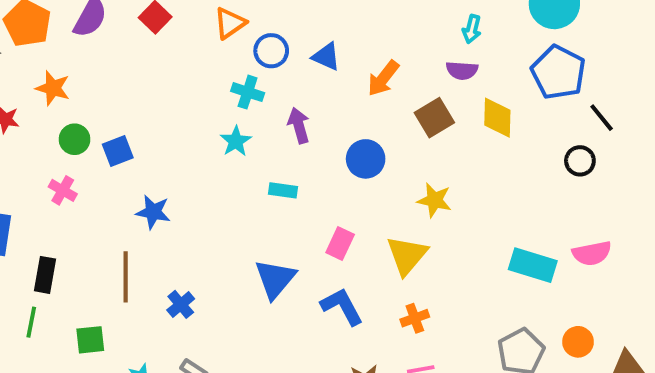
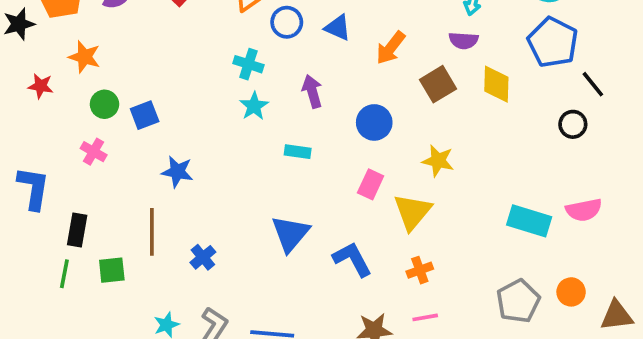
cyan cross: (248, 92) -> (248, 64), moved
pink rectangle: (340, 243) -> (371, 184), moved
green square: (90, 340) -> (112, 270), moved

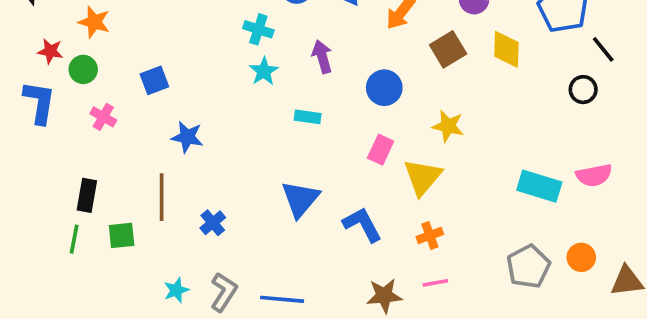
green circle: (104, 104) -> (83, 69), moved
blue L-shape: (33, 188) -> (39, 102), moved

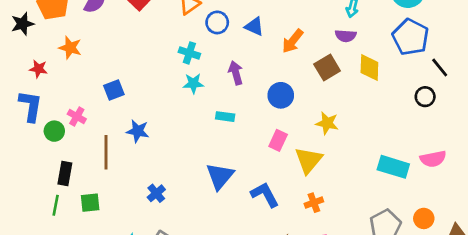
green circle: (83, 69) -> (54, 131), moved
cyan star: (264, 71) -> (193, 83), turned 30
brown line: (162, 197) -> (106, 152), moved

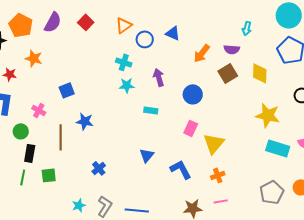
blue triangle: (254, 26) -> (173, 33), moved
purple semicircle: (346, 36) -> (232, 49), moved
yellow star: (327, 123) -> (268, 115), moved, size x1.4
green circle: (54, 131) -> (21, 131), moved
blue triangle: (220, 176) -> (147, 155), size x0.7

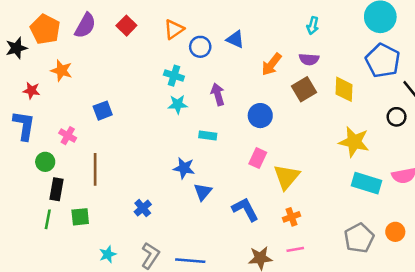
cyan arrow: (247, 28) -> (313, 26), moved
blue star: (85, 121) -> (184, 168), moved
cyan star: (79, 205) -> (108, 254), moved

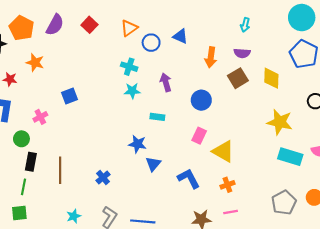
orange arrow: (271, 64) -> (211, 57), turned -30
pink cross: (68, 136) -> (40, 117), turned 32
brown line: (95, 169) -> (60, 170), moved
yellow triangle: (287, 177) -> (223, 151), turned -40
green square: (80, 217) -> (19, 213), moved

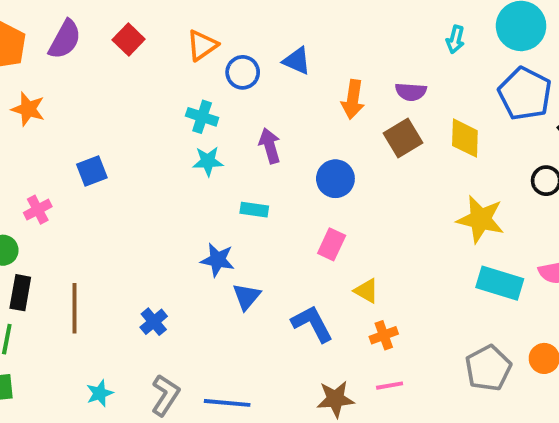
cyan arrow: (245, 25) -> (455, 39), moved
yellow triangle: (223, 151) -> (366, 291), moved, size x0.6

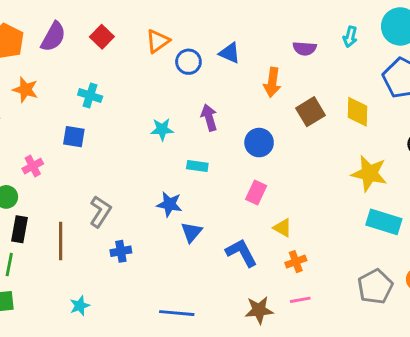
purple semicircle: (411, 92) -> (305, 48), moved
cyan cross: (202, 117) -> (90, 96), moved
blue square: (92, 171) -> (74, 137), turned 30
blue cross: (154, 322) -> (121, 251), turned 30
gray L-shape: (165, 395) -> (100, 212), moved

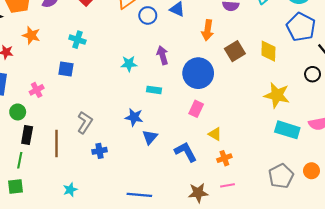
blue circle: (259, 143) -> (198, 73), size x1.5

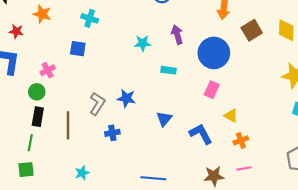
green circle: (18, 112) -> (37, 92), moved
blue star: (134, 117) -> (126, 98), moved

